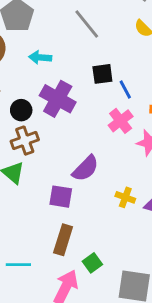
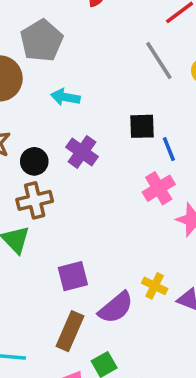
gray line: (87, 24) -> (159, 61), moved
purple cross: (58, 99) -> (82, 152), size x0.7
purple semicircle: (85, 168) -> (116, 308), moved
purple square: (61, 197) -> (73, 276), turned -30

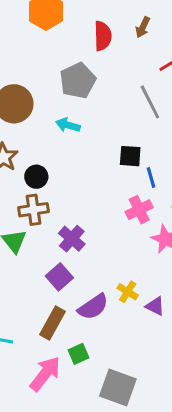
gray pentagon: (42, 41) -> (78, 81), moved
purple cross: (82, 152) -> (72, 239), moved
purple square: (73, 276) -> (59, 277), turned -32

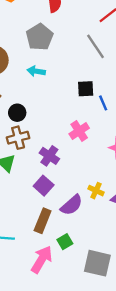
pink cross: (139, 210) -> (79, 131), moved

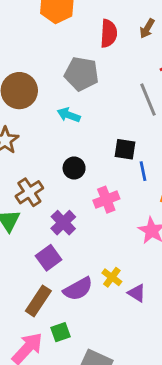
gray pentagon: (40, 37) -> (82, 74), turned 30
black circle: (17, 113) -> (74, 168), moved
brown cross: (18, 138) -> (29, 192), turned -30

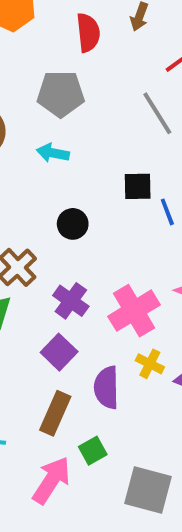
pink cross: (106, 200) -> (134, 311), moved, size x1.4
purple semicircle: (78, 289) -> (106, 388), turned 128

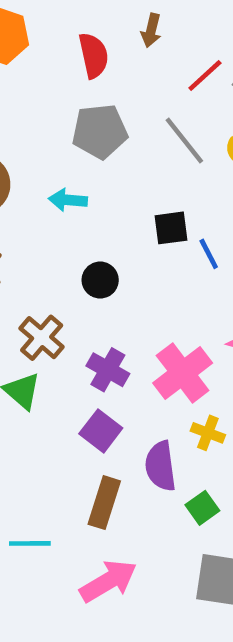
gray pentagon: (61, 94) -> (100, 131), moved
green square: (93, 451) -> (202, 508), moved
pink arrow: (51, 480) -> (108, 581), turned 33

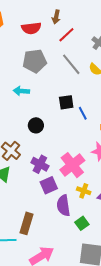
red semicircle: (94, 55) -> (31, 28), turned 96
red line: (205, 75) -> (66, 35), moved
purple square: (101, 431) -> (49, 185), moved, turned 30
brown rectangle: (104, 503) -> (26, 223), moved

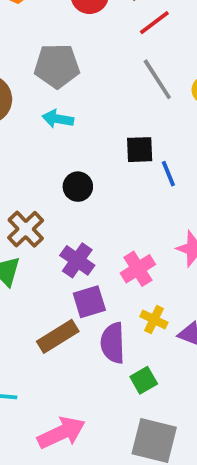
gray pentagon: (35, 61) -> (57, 66), moved
pink cross: (72, 165) -> (138, 269), size x0.7
brown rectangle: (26, 223) -> (58, 336), moved, turned 35

